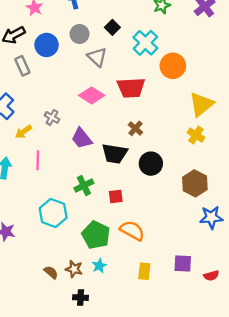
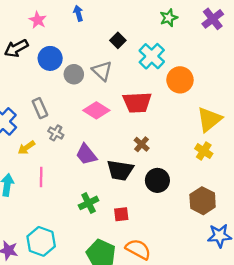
gray circle: (79, 34) -> (74, 74), moved
gray rectangle: (22, 66) -> (40, 108), moved
cyan hexagon: (53, 213) -> (41, 241), moved

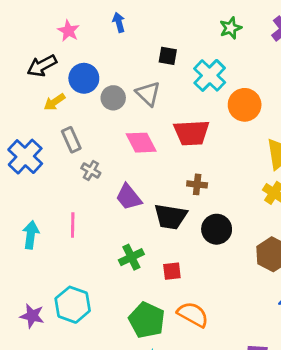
black square: (118, 40) -> (168, 56), turned -35
pink diamond: (96, 110) -> (141, 143), turned 30
brown cross: (142, 144) -> (197, 184), turned -35
yellow arrow: (26, 148) -> (54, 102), moved

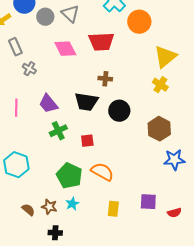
purple trapezoid: (129, 197) -> (48, 104), moved

